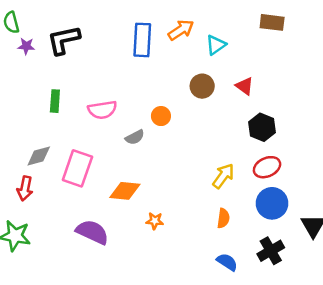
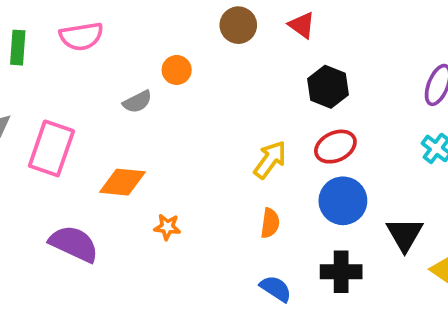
pink semicircle: (102, 110) -> (81, 36), moved
black cross: (271, 251) -> (341, 272), turned 30

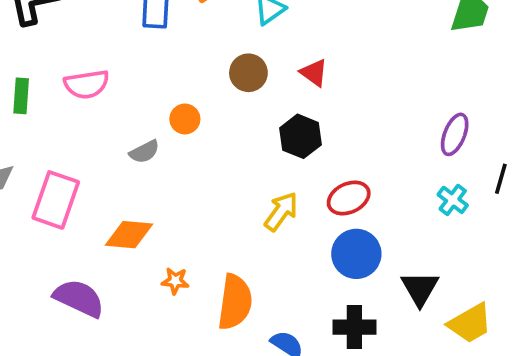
black hexagon: (328, 87) -> (300, 136), moved
orange semicircle: (270, 223) -> (235, 302), moved, size x1.8

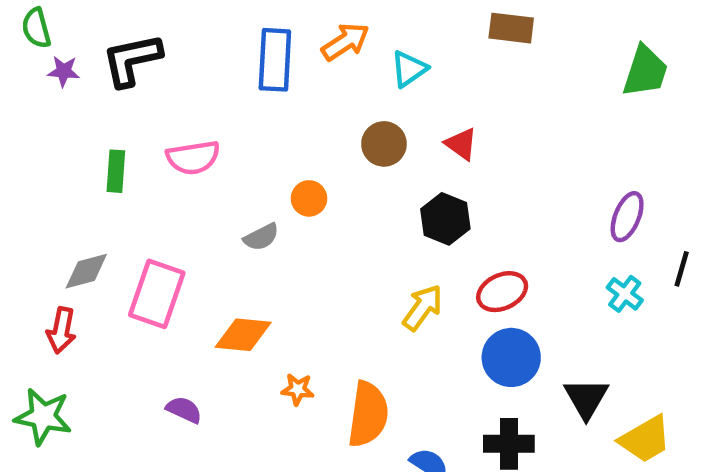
purple semicircle: (79, 298) -> (184, 410), size x0.6

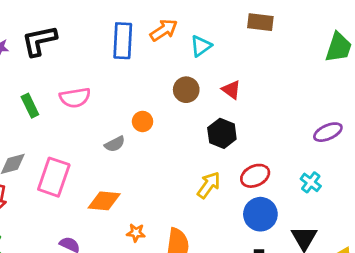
green rectangle: (116, 171) -> (30, 106), turned -30
purple ellipse: (627, 217) -> (328, 132), turned 44
cyan cross: (625, 294) -> (311, 182), moved

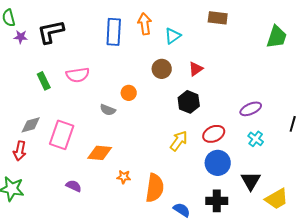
orange arrow: (164, 30) -> (145, 24), turned -65
red triangle: (231, 90) -> (196, 69), turned 49
purple ellipse: (328, 132) -> (251, 109), moved
gray semicircle: (115, 144) -> (108, 110), turned 49

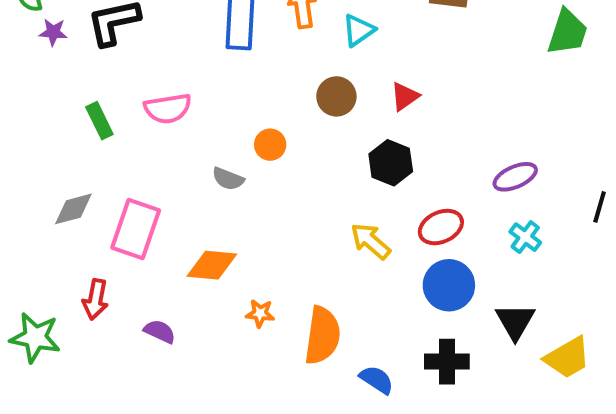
yellow arrow: (179, 141) -> (371, 241), turned -85
red arrow: (20, 151) -> (95, 299), moved

